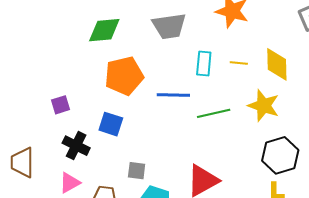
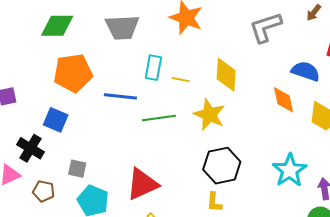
yellow line: (239, 63) -> (181, 80), moved
black cross: (76, 146) -> (31, 148), moved

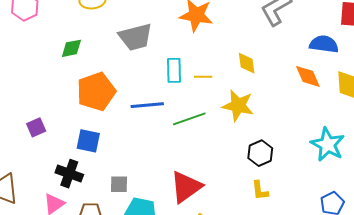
green diamond: (57, 26) -> (71, 48), size x0.7
yellow diamond: (226, 75) -> (247, 63), size x0.7
black hexagon: (222, 166) -> (260, 153), size x0.7

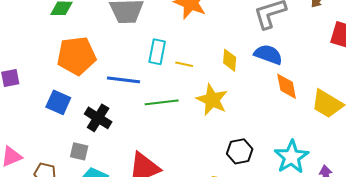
blue semicircle: (324, 44) -> (268, 54), moved
black hexagon: (260, 153) -> (240, 151), moved
black cross: (69, 174) -> (98, 118), moved

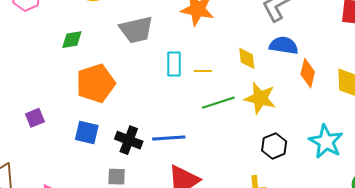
blue line: (123, 80) -> (169, 138), moved
orange diamond: (287, 86) -> (308, 73), turned 36
yellow star: (212, 100) -> (260, 98), moved
green line: (162, 102) -> (218, 103), moved

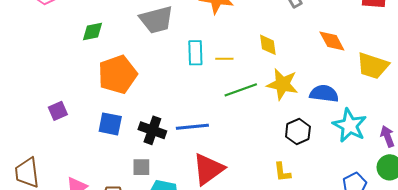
blue semicircle: (284, 45) -> (324, 94), moved
orange diamond: (308, 73) -> (332, 41), moved, turned -40

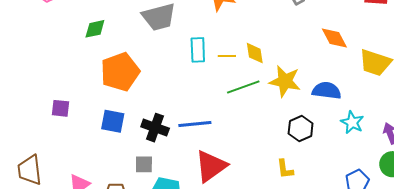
yellow diamond: (268, 45) -> (255, 53), moved
purple square: (58, 111) -> (60, 108), turned 30
cyan star: (350, 125) -> (352, 122), size x0.7

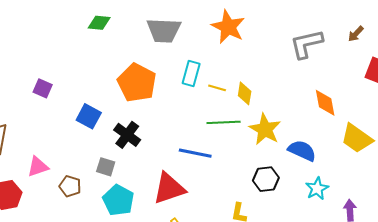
orange pentagon: (120, 72) -> (137, 83), moved, turned 30
blue line: (195, 124) -> (195, 153), moved

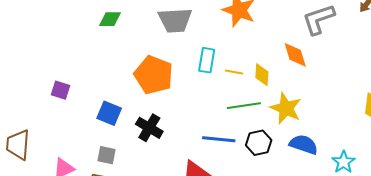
orange diamond: (325, 103) -> (295, 55), moved
blue semicircle: (302, 151) -> (304, 144), moved
gray square: (106, 167) -> (107, 155), moved
black hexagon: (266, 179) -> (259, 143), moved

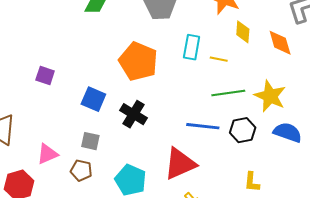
yellow diamond: (262, 75) -> (243, 32), moved

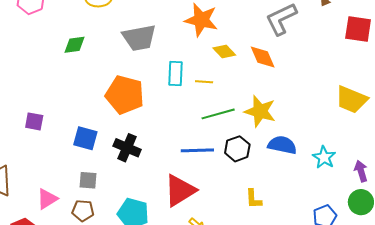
yellow diamond: (243, 32) -> (224, 51), turned -40

